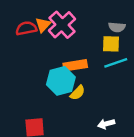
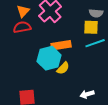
orange triangle: (43, 25) -> (23, 11), moved
red semicircle: (26, 28) -> (22, 27), moved

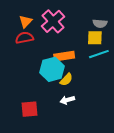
white arrow: (87, 94) -> (67, 100), moved

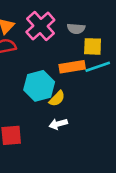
gray semicircle: (100, 23) -> (76, 29), moved
orange rectangle: (64, 56) -> (72, 67), moved

